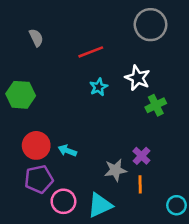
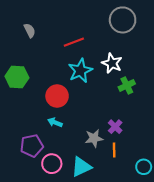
cyan star: (99, 87) -> (80, 71), size x1.6
red circle: (36, 145) -> (57, 96), moved

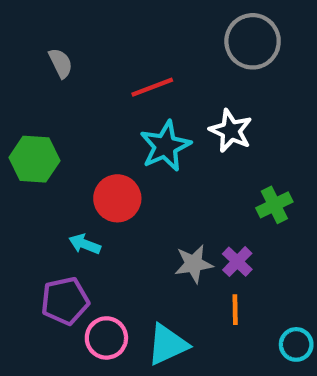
green cross: (127, 85) -> (274, 205), moved
cyan arrow: (55, 122) -> (85, 244), moved
gray star: (94, 138) -> (194, 264), moved

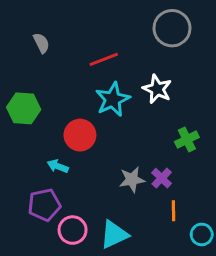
orange line: (235, 310) -> (173, 211), moved

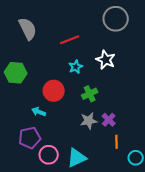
gray semicircle: (41, 43) -> (28, 29), size x1.6
cyan star: (113, 99) -> (76, 67), size x0.6
green cross: (187, 140) -> (90, 94), moved

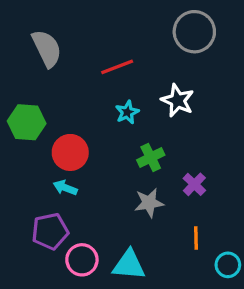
red circle: (54, 91) -> (70, 152), moved
purple cross: (109, 120) -> (194, 184), moved
cyan triangle: (77, 158) -> (129, 265), turned 30

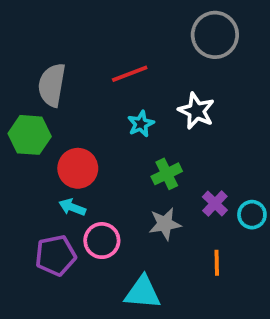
gray semicircle: (47, 48) -> (52, 85), moved, turned -144
pink circle: (82, 260) -> (102, 241), moved
cyan circle: (228, 265) -> (252, 215), moved

